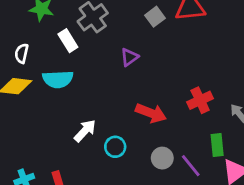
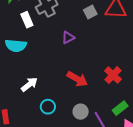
red cross: (200, 100) -> (113, 75), turned -30
green rectangle: (217, 145) -> (120, 108), turned 49
cyan circle: (115, 147) -> (48, 107), moved

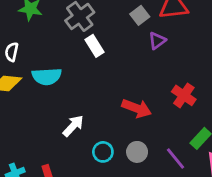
white rectangle: (27, 20) -> (95, 46), moved
purple triangle: (68, 38) -> (157, 41), moved
gray circle: (81, 112) -> (137, 152), moved

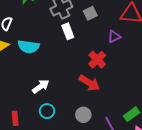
gray square: (140, 15) -> (90, 13), moved
red cross: (184, 95) -> (97, 60), moved
cyan circle: (103, 152) -> (47, 111), moved

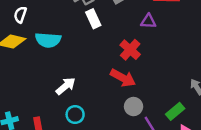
purple triangle: (114, 37) -> (148, 21), turned 32
gray circle: (83, 115) -> (134, 107), moved

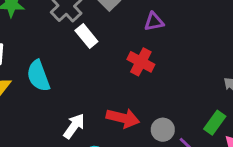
cyan semicircle: (48, 40) -> (38, 76), turned 80
red arrow: (123, 78) -> (123, 118), moved

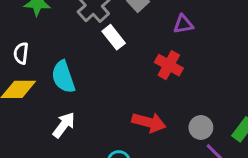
white arrow: (74, 126) -> (64, 125), moved
gray circle: (163, 130) -> (201, 127), moved

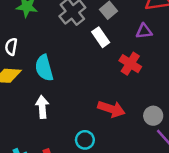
white rectangle: (114, 37) -> (101, 37), moved
white arrow: (64, 125) -> (42, 107), turned -45

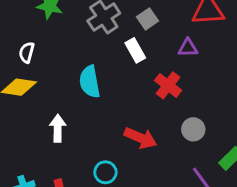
cyan semicircle: (44, 68) -> (90, 82), moved
gray circle: (153, 116) -> (193, 129), moved

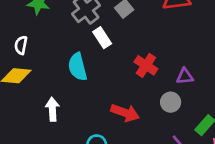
purple triangle: (188, 48) -> (185, 76), moved
white rectangle: (135, 50) -> (102, 38), moved

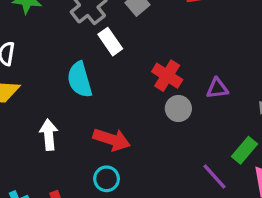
gray circle: (171, 102) -> (178, 109), moved
red arrow: (125, 113) -> (112, 139), moved

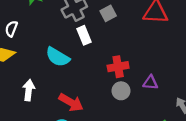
red cross: (167, 76) -> (118, 67), turned 36
cyan semicircle: (80, 80) -> (58, 57), turned -55

